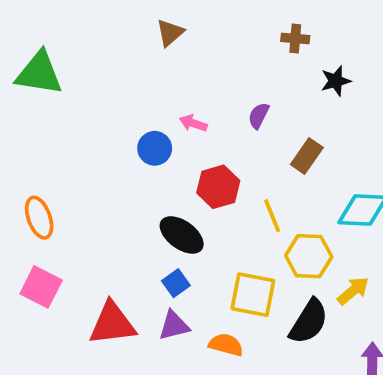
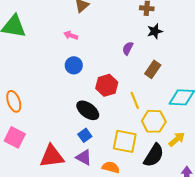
black star: (336, 81) -> (155, 31), moved
pink arrow: (193, 123) -> (71, 35), moved
purple triangle: (174, 325) -> (84, 157), turned 42

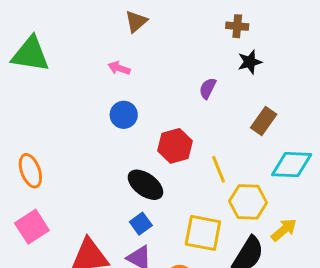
brown rectangle: (153, 69) -> (264, 121), moved
pink square: (15, 137) -> (32, 227), turned 30

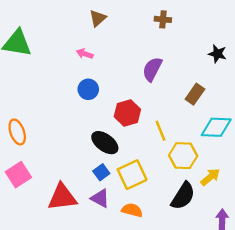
brown cross: (237, 26) -> (163, 19), moved
black star: (250, 62) -> (217, 54), moved, turned 30
purple semicircle: (208, 88) -> (152, 69), size x1.5
yellow square: (203, 233) -> (132, 175), moved, turned -36

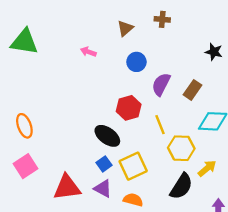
brown triangle: (98, 18) -> (125, 28), moved
purple semicircle: (152, 69) -> (161, 84), moved
blue circle: (88, 89) -> (136, 62), moved

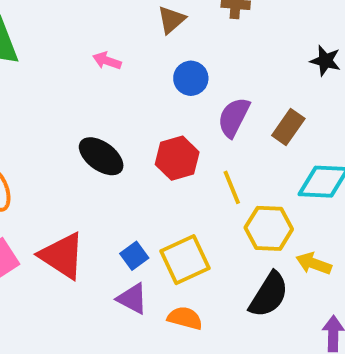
black ellipse: (107, 136) -> (101, 156), moved
yellow arrow: (207, 168) -> (314, 264), turned -120
red triangle: (67, 187) -> (62, 256), moved, turned 40

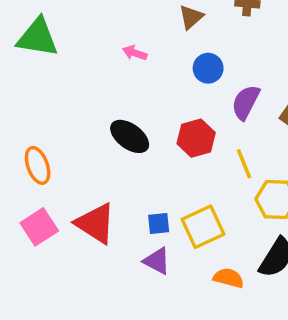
blue square: (134, 256) -> (159, 223), turned 30
orange semicircle: (185, 318) -> (229, 278), moved

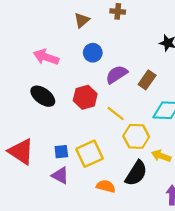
pink arrow: (135, 53) -> (46, 57), moved, size x1.6
purple semicircle: (246, 102) -> (117, 74), turned 30
yellow line: (244, 164) -> (116, 114), turned -30

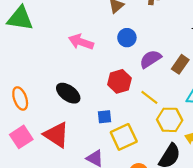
black ellipse: (43, 96) -> (68, 93), moved
blue square: (61, 152) -> (105, 117), moved

